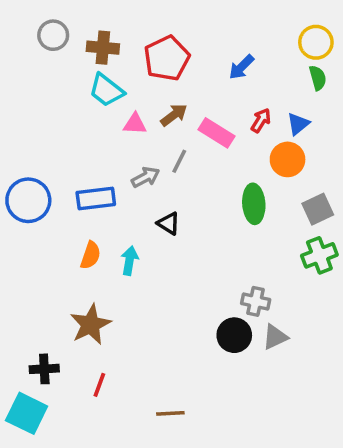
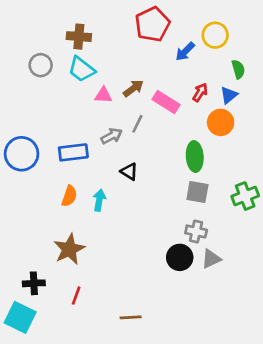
gray circle: (53, 35) -> (41, 65), moved
yellow circle: (316, 42) -> (215, 35), moved
red pentagon: (167, 58) -> (152, 24), moved
green semicircle: (318, 78) -> (238, 69), moved
gray square: (318, 209) -> (197, 192), moved, turned 35

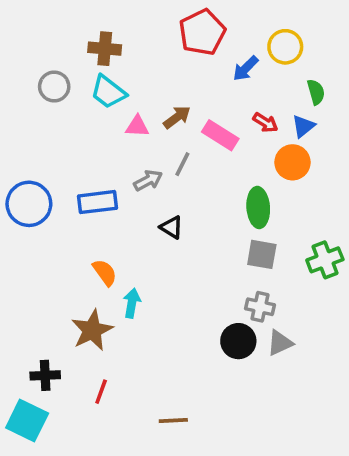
red arrow: (200, 92) -> (265, 123), turned 90
orange semicircle: (69, 196) -> (105, 272), moved, turned -55
cyan arrow: (99, 200) -> (132, 303), moved

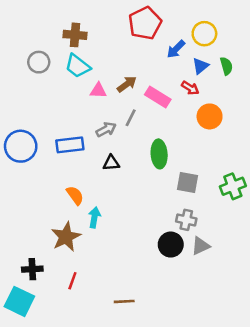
blue triangle: (303, 126) -> (200, 66), moved
green ellipse: (258, 207) -> (159, 154), moved
black triangle: (172, 227) -> (111, 163), moved, turned -36

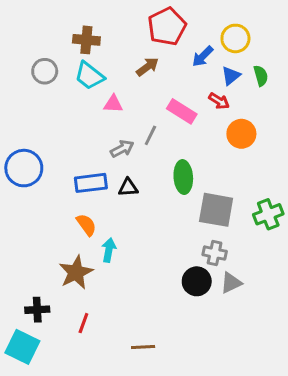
brown arrow: (127, 84) -> (148, 67), moved
blue rectangle: (70, 145) -> (91, 183), moved
gray square: (188, 182) -> (216, 210), size x1.4

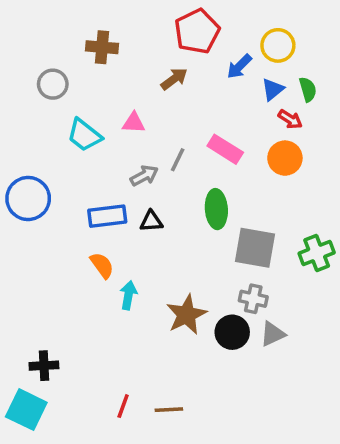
cyan trapezoid: (89, 76) -> (84, 135), moved
red arrow: (219, 101) -> (290, 119), moved
pink rectangle: (182, 111) -> (225, 149), moved
brown star: (76, 272) -> (186, 315), moved
red line: (83, 323) -> (123, 406), moved

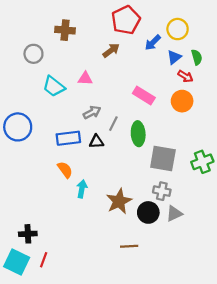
gray line: (178, 160) -> (113, 124), moved
red line: (123, 406) -> (44, 260), moved
brown line: (169, 410) -> (129, 246), moved

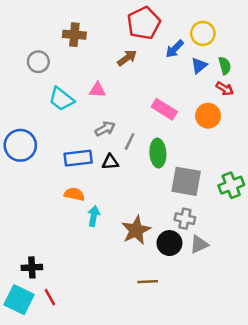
red arrow: (185, 76) -> (225, 89), moved
orange semicircle: (65, 170) -> (74, 194), turned -42
red line: (44, 260) -> (50, 297), turned -49

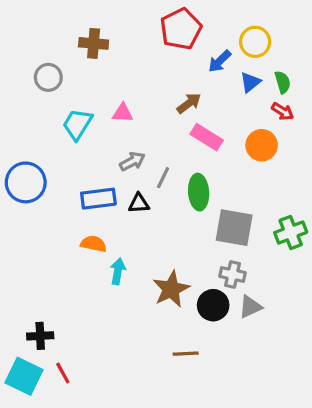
brown arrow: (127, 58) -> (189, 103), moved
cyan trapezoid: (61, 99) -> (77, 124), turned 84

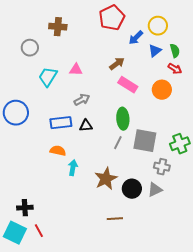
gray line: (163, 178) -> (118, 143), moved
gray cross: (233, 274) -> (162, 167), moved

